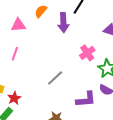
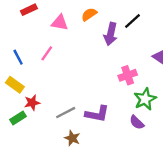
gray line: (55, 78) -> (66, 113), moved
purple L-shape: (86, 99) -> (97, 114), moved

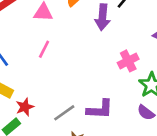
pink line: (47, 53) -> (44, 49), moved

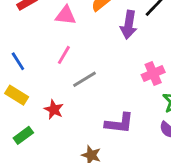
red star: (25, 107) -> (54, 109), moved, turned -30
gray line: (64, 113) -> (85, 79), moved

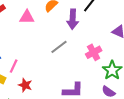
pink line: (64, 55) -> (14, 66), moved
gray line: (85, 79) -> (59, 47), moved

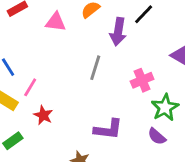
gray line: (59, 47) -> (95, 68), turned -42

